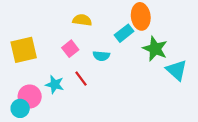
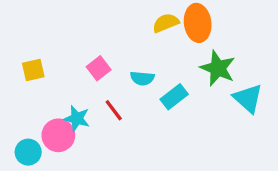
yellow semicircle: (82, 20) -> (166, 23), moved, turned -30
cyan rectangle: (124, 33) -> (174, 97), moved
yellow square: (24, 50) -> (33, 70), size x0.6
pink circle: (30, 96) -> (58, 135), moved

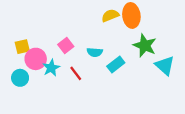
cyan star: (77, 119) -> (51, 68), moved, turned 30
pink circle: (58, 135) -> (36, 59), moved
cyan circle: (28, 152) -> (20, 78), moved

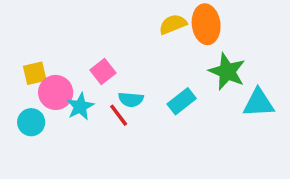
cyan semicircle: (95, 52) -> (131, 99), moved
cyan triangle: (165, 66) -> (259, 103), turned -45

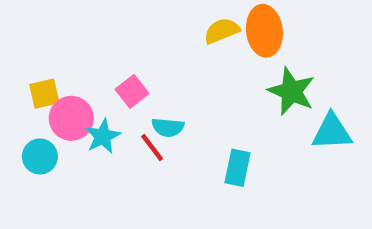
cyan rectangle: (182, 101) -> (237, 168), moved, turned -40

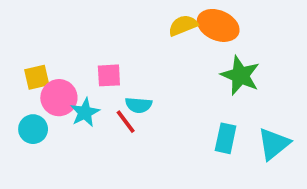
orange ellipse: (264, 31) -> (218, 25), turned -60
pink square: (132, 91) -> (109, 75), turned 35
cyan triangle: (332, 132) -> (274, 144), moved, turned -36
cyan rectangle: (237, 168) -> (226, 138), moved

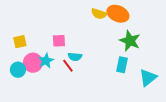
yellow semicircle: (183, 25) -> (99, 14), turned -140
pink circle: (59, 98) -> (33, 63), moved
cyan rectangle: (226, 138) -> (122, 65), moved

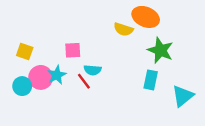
yellow semicircle: (99, 14) -> (123, 29), moved
yellow square: (20, 42) -> (25, 52), turned 32

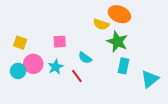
green star: (160, 50) -> (117, 42), moved
cyan semicircle: (93, 70) -> (85, 58), moved, turned 32
cyan star: (57, 75) -> (56, 67), moved
red line: (84, 81) -> (77, 76), moved

